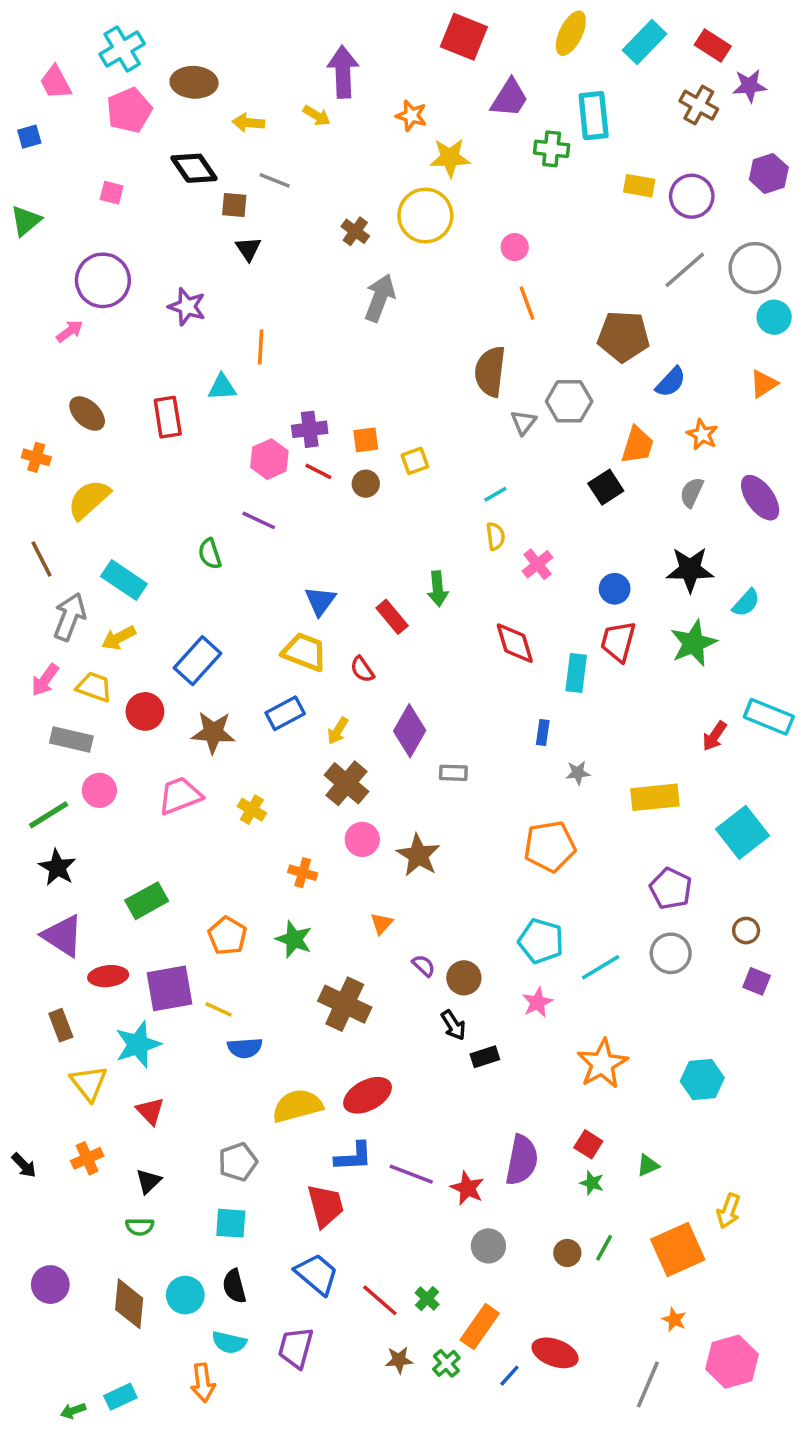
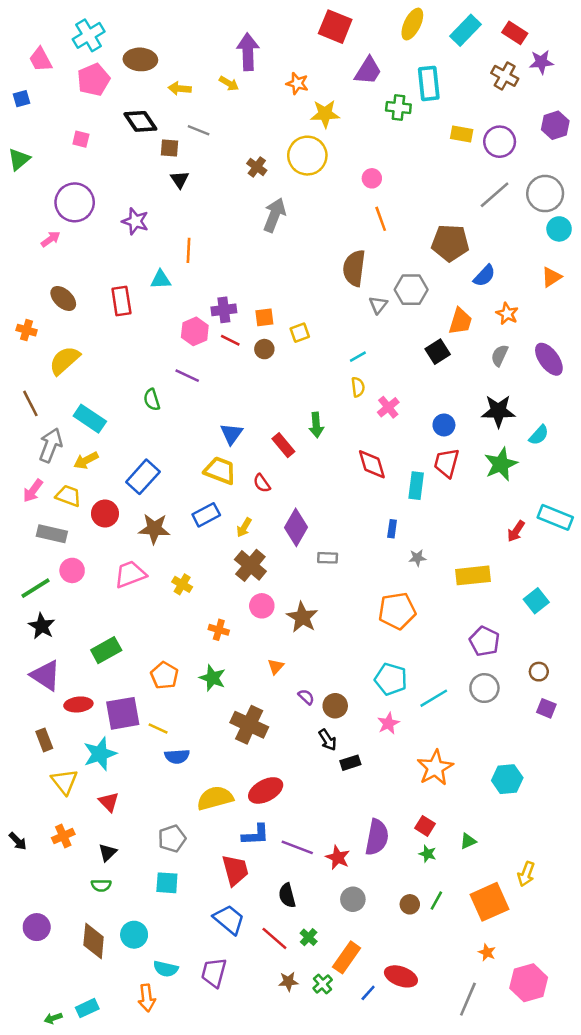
cyan square: (743, 832) -> (536, 601), size x0.7
black semicircle: (234, 1286) -> (287, 895), moved

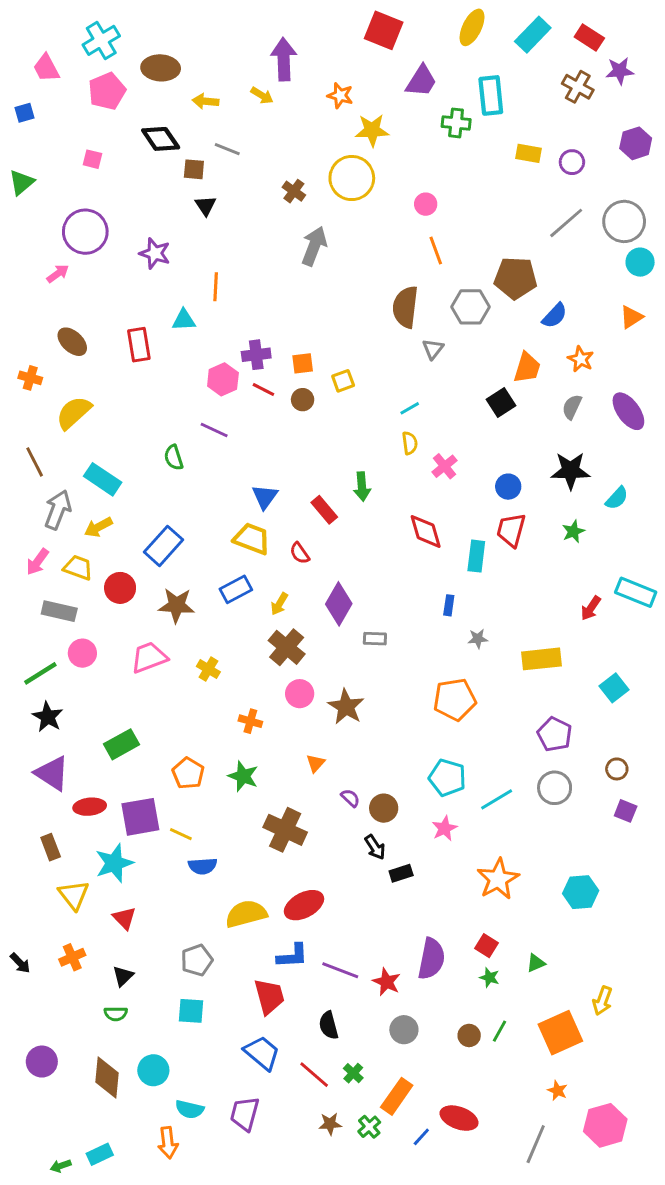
purple circle: (500, 142) -> (572, 162), size x0.7
gray hexagon: (411, 290) -> (471, 307), moved
green star: (501, 464) -> (573, 531), size x0.6

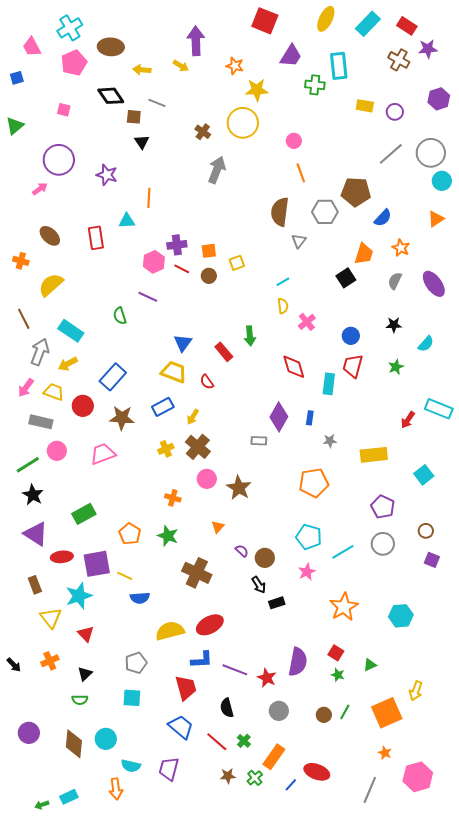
black star: (571, 471) -> (394, 325), size x0.6
purple diamond: (339, 604) -> (279, 417), moved
yellow cross: (208, 669) -> (166, 449), moved, turned 35

